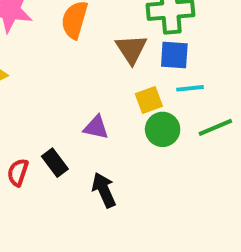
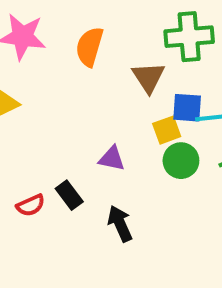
blue square: (174, 55) -> (187, 108), moved
red semicircle: (18, 172) -> (31, 205), turned -132

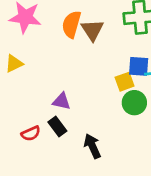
brown triangle: (148, 77) -> (92, 30), moved
purple triangle: (112, 159) -> (62, 101), moved

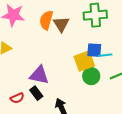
yellow square: (125, 82) -> (84, 61), size x1.5
purple triangle: (62, 101) -> (39, 75), size x1.5

